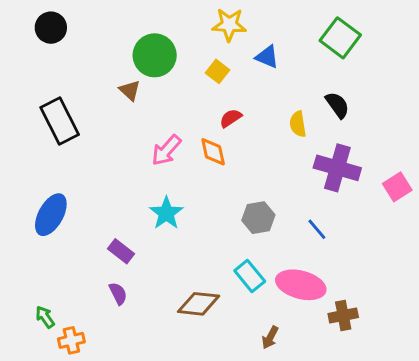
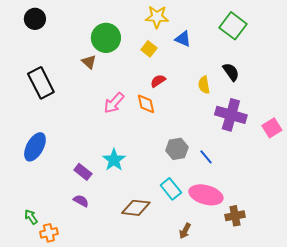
cyan star: (166, 213) -> (114, 160), moved
blue line: (317, 229) -> (206, 157), moved
purple semicircle: (118, 294) -> (81, 201), turned -35

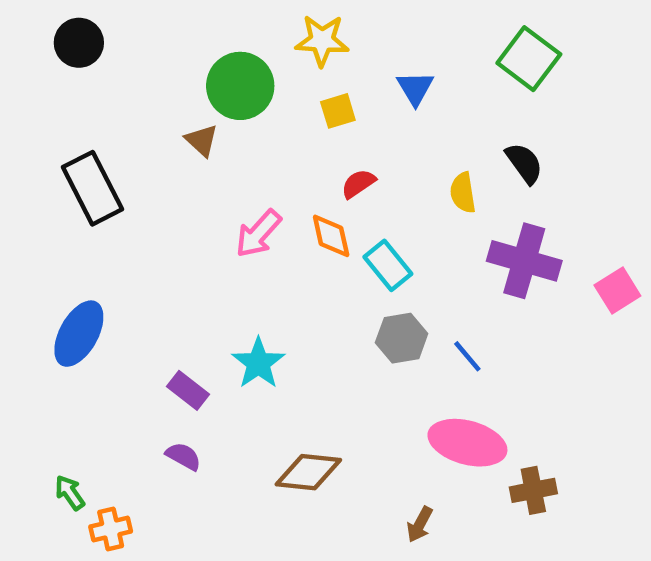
yellow star: (157, 17) -> (322, 40), moved
blue triangle: (183, 39) -> (415, 88), turned 36
yellow square: (149, 49) -> (338, 111), turned 35
cyan rectangle: (171, 189) -> (388, 265), moved

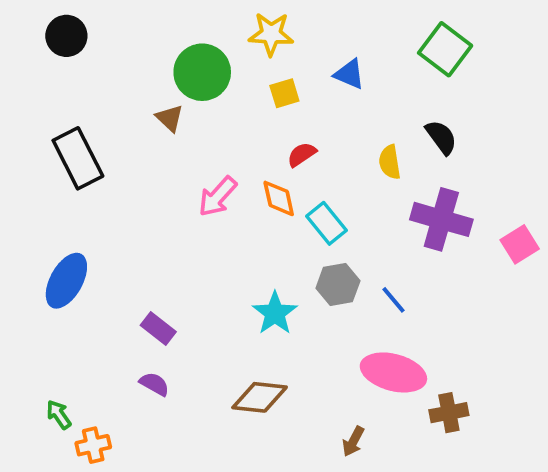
blue triangle: (415, 88) -> (349, 74), turned -36
cyan star: (258, 363) -> (275, 313), moved

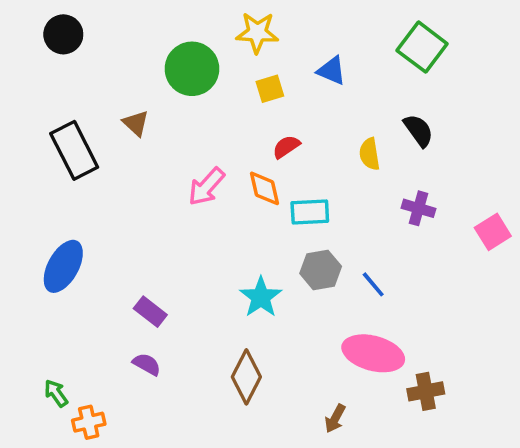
brown triangle: (170, 118) -> (136, 123), moved
purple cross: (441, 219) -> (418, 208), size x0.6
cyan rectangle: (327, 223) -> (310, 212), turned -54
brown diamond: (260, 397) -> (246, 377), turned -69

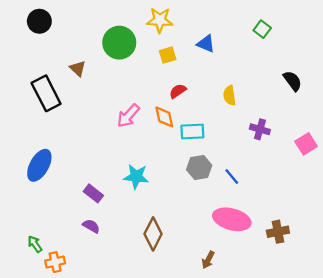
green square: (422, 47) -> (262, 29), size x0.6
brown triangle: (136, 123) -> (78, 69), moved
black semicircle: (418, 130) -> (293, 81), moved
cyan star: (261, 297) -> (136, 177), moved, turned -30
brown cross: (426, 391) -> (278, 232), moved

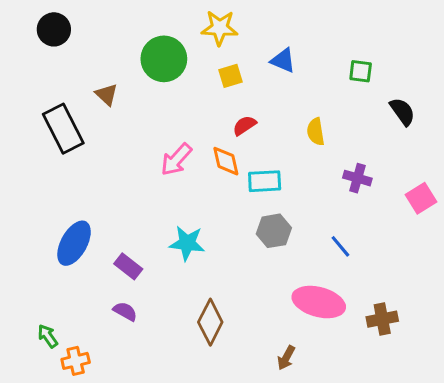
green square: (262, 29) -> (361, 71), moved, turned -30
blue ellipse: (39, 165) -> (74, 243), moved
blue line: (232, 177) -> (340, 246), moved

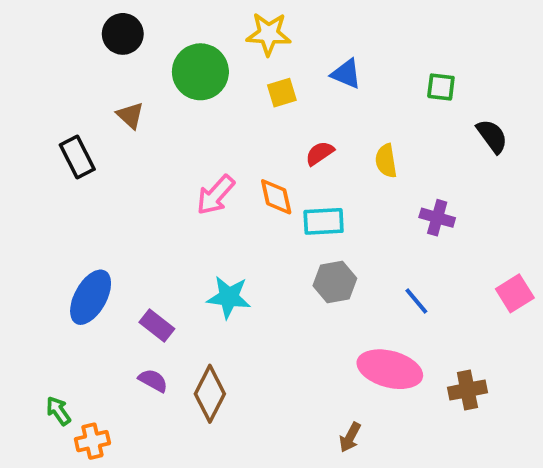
black circle: (54, 29) -> (123, 34), moved
red semicircle: (244, 125) -> (320, 153), moved
black rectangle: (63, 129) -> (77, 157), size x0.7
pink square: (421, 198) -> (515, 293), moved
brown diamond: (210, 322) -> (210, 394), moved

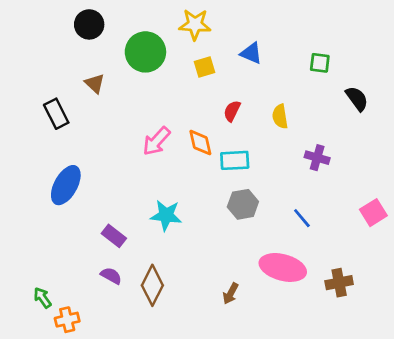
red semicircle: (320, 153) -> (232, 111), turned -30
blue ellipse: (91, 297) -> (66, 185), moved
brown arrow: (350, 437) -> (231, 294), moved

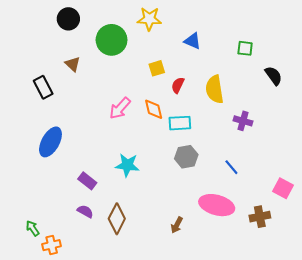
yellow square: (204, 67) -> (157, 68), moved
yellow semicircle: (280, 116) -> (215, 89), size x1.5
pink square: (373, 213) -> (283, 188), moved, turned -30

